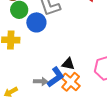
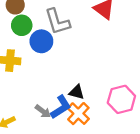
gray arrow: (41, 81) -> (43, 111), turned 32

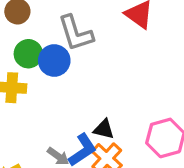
green circle: (22, 25) -> (28, 54), moved

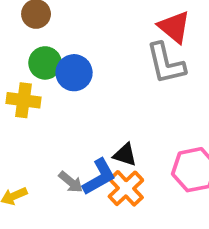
gray L-shape: (76, 33) -> (166, 63), moved

